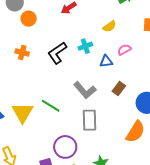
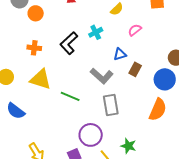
blue triangle: (106, 61) -> (120, 54), moved
yellow triangle: (23, 113) -> (41, 79), moved, turned -35

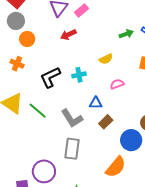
orange cross: (34, 48) -> (17, 64), moved
green line: (70, 96) -> (38, 111), moved

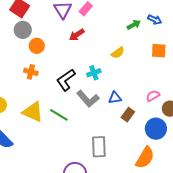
pink semicircle: (117, 84) -> (153, 96), moved
gray L-shape: (72, 118) -> (88, 99), moved

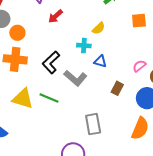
orange cross: (31, 72) -> (15, 59), size x1.6
cyan cross: (94, 73) -> (84, 46), moved, turned 32
blue triangle: (115, 98) -> (100, 61), moved, turned 32

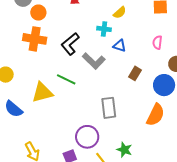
pink semicircle: (139, 66) -> (157, 42), moved, turned -48
yellow triangle: (23, 99) -> (42, 92), moved, turned -35

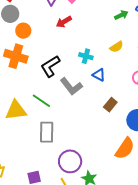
yellow semicircle: (120, 13) -> (117, 47), moved
gray rectangle: (109, 108) -> (47, 132), moved
purple circle: (87, 137) -> (70, 161), moved

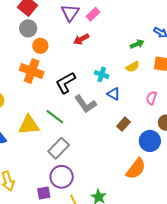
green arrow: (121, 15) -> (137, 44), moved
gray rectangle: (47, 132) -> (59, 148), turned 40
purple circle: (70, 161) -> (62, 177), moved

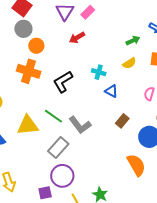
gray L-shape: (85, 104) -> (80, 125), moved
orange semicircle: (136, 169) -> (136, 165), turned -65

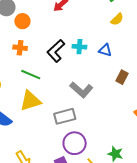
orange cross: (29, 71) -> (20, 48), size x0.6
cyan cross: (99, 72) -> (79, 47), moved
green line: (53, 116) -> (31, 75), moved
gray rectangle: (58, 148) -> (65, 116), turned 45

